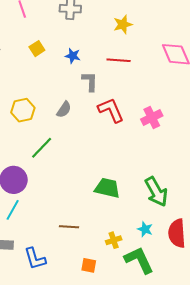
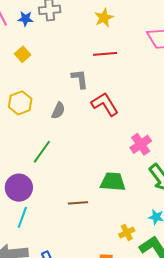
blue star: (73, 56) -> (25, 19), moved
yellow hexagon: (23, 110) -> (20, 103), moved
pink cross: (152, 117) -> (141, 144), moved
brown line: (69, 227) -> (78, 203), moved

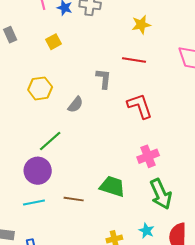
red L-shape: (105, 104) -> (140, 106), moved
purple circle: (19, 188) -> (38, 171), moved
cyan line: (22, 217) -> (34, 202), moved, turned 45

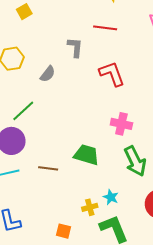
pink cross: (148, 156) -> (121, 124), turned 35
cyan star: (146, 231) -> (111, 197), moved

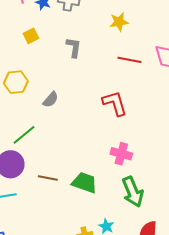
red line: (105, 28) -> (129, 60), moved
gray L-shape: (75, 47) -> (74, 47), moved
brown line: (48, 168) -> (48, 178), moved

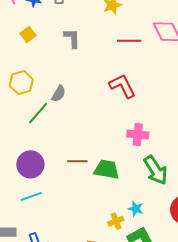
green line: (24, 135) -> (38, 113), moved
brown line: (48, 178) -> (77, 161), moved

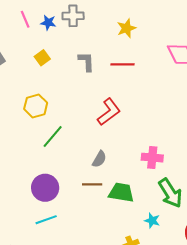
red line: (129, 41) -> (122, 64), moved
red L-shape: (122, 86) -> (109, 112), moved, turned 80
gray semicircle: (59, 94) -> (99, 159), moved
cyan star: (136, 209) -> (152, 221), moved

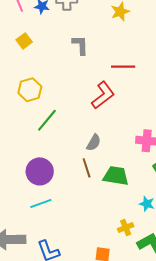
yellow square: (42, 58) -> (24, 41), moved
red line: (122, 64) -> (123, 67), moved
brown line: (92, 184) -> (87, 168), turned 72

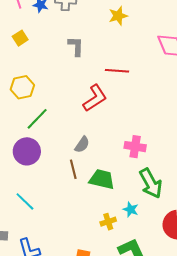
purple circle: (40, 171) -> (27, 151), moved
cyan line: (41, 203) -> (25, 201), turned 60
yellow cross: (126, 228) -> (108, 222), moved

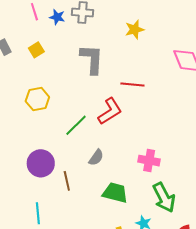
gray L-shape: (76, 46) -> (92, 59), size x1.5
green line: (37, 119) -> (76, 125), moved
brown line: (73, 169) -> (67, 181), moved
cyan line: (25, 201) -> (38, 213), turned 40

